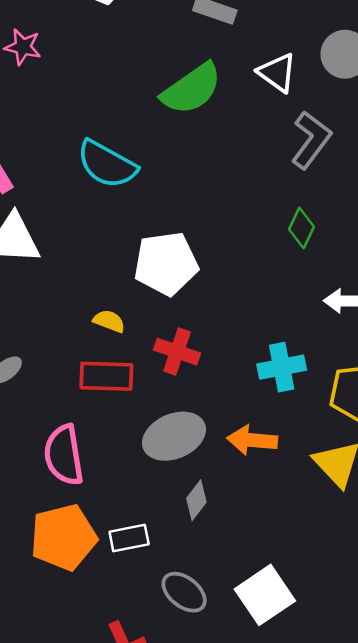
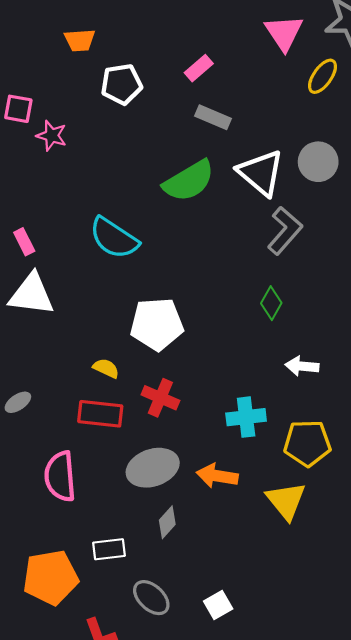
white triangle: (277, 73) -> (261, 173), size x1.4
orange pentagon: (64, 537) -> (51, 577), moved
white square: (265, 595) -> (218, 605), size x0.6

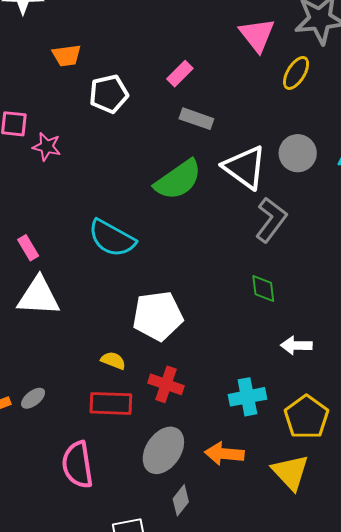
green diamond: (271, 303) -> (263, 289), turned -32
yellow pentagon: (307, 443) -> (306, 417), turned -30
gray ellipse: (153, 468) -> (163, 450), turned -33

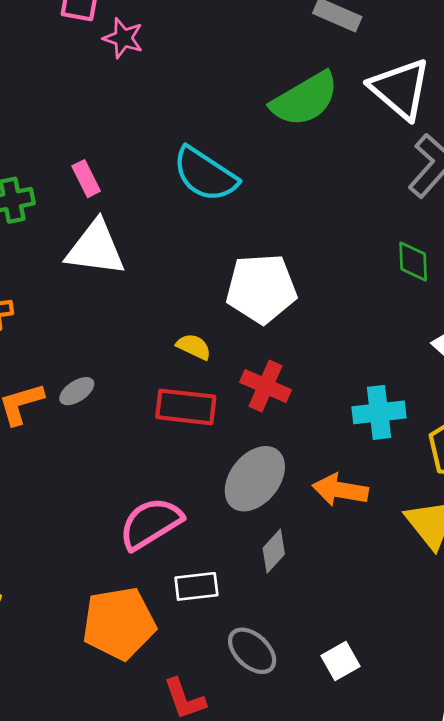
pink semicircle: (78, 465) -> (151, 523), moved, turned 63

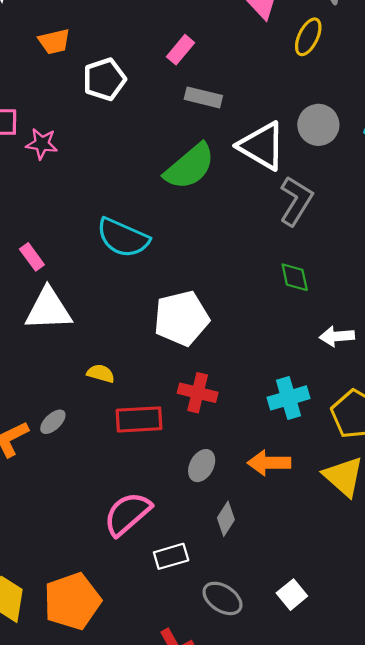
yellow semicircle: (194, 347) -> (101, 373), moved
gray ellipse: (255, 479) -> (202, 466), size x0.6
orange pentagon: (119, 623) -> (72, 601), moved

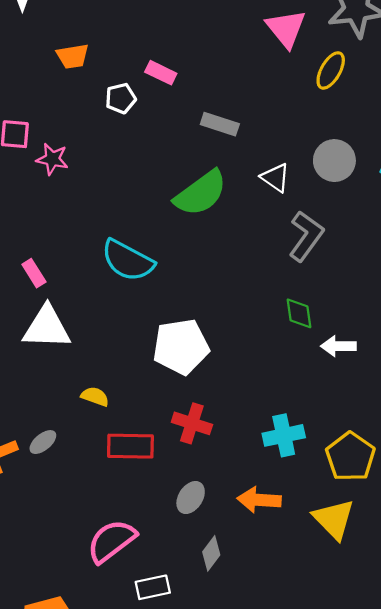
pink rectangle: (181, 50) -> (161, 73), moved, turned 72
white pentagon: (104, 79) -> (121, 98), size x0.7
white triangle: (262, 146) -> (275, 178), size x0.6
white arrow: (337, 336) -> (338, 346), moved

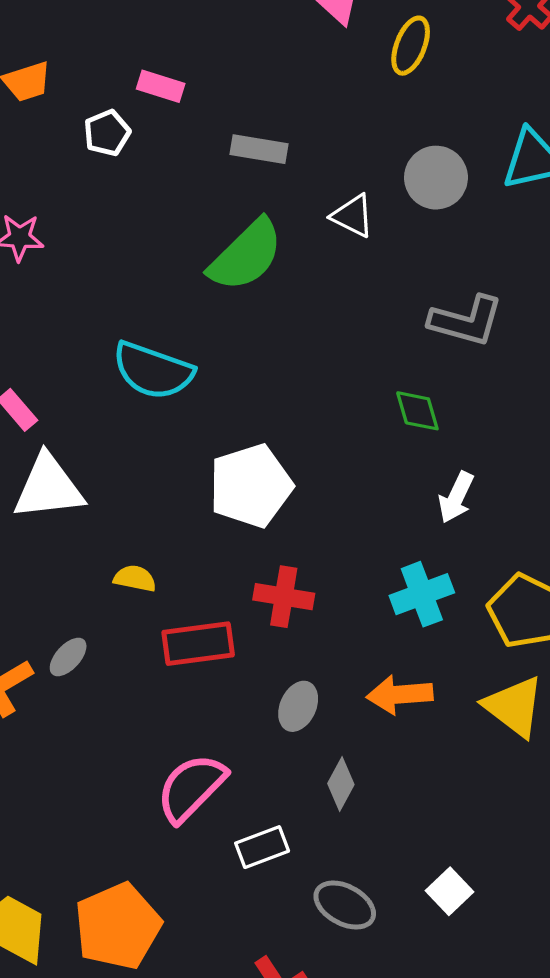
gray L-shape: (306, 236) -> (466, 321), moved, turned 78
white arrow: (338, 346) -> (456, 497), moved, turned -56

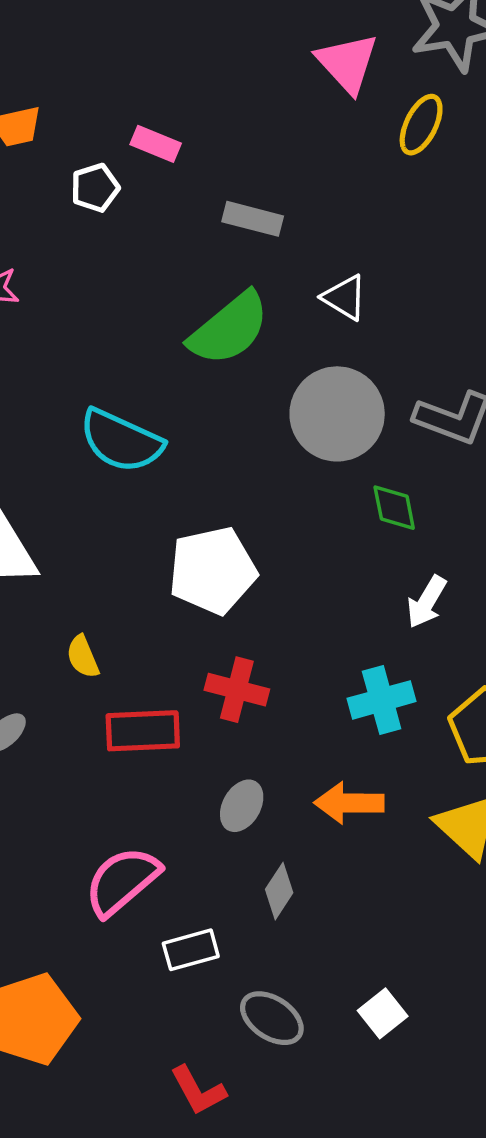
gray circle: (436, 178) -> (337, 414), moved, size x1.4
yellow semicircle: (135, 578) -> (83, 657), turned -129

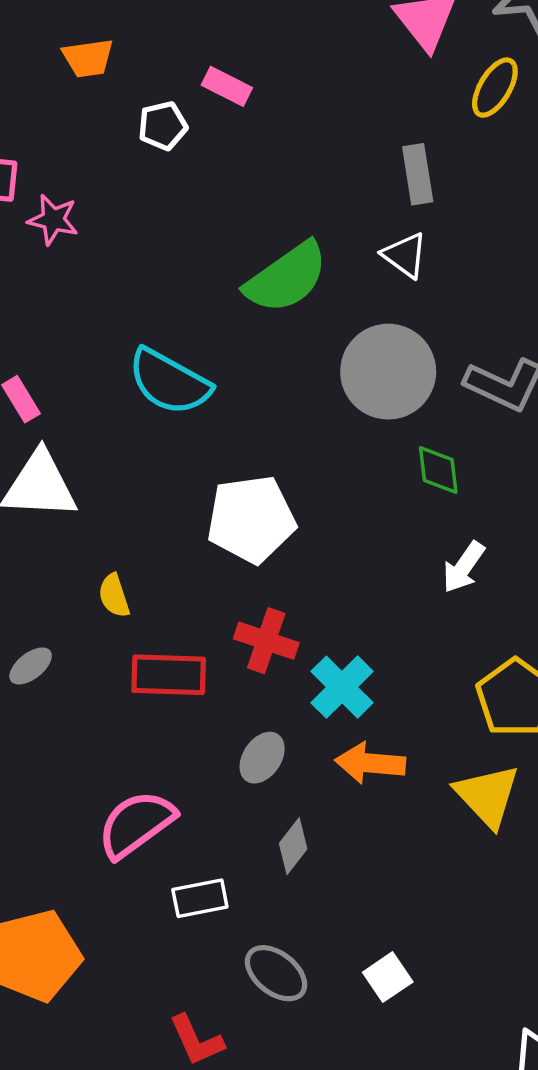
gray rectangle: (253, 219) -> (418, 174), moved, turned 62
cyan cross: (382, 700) -> (342, 687), moved, turned -34

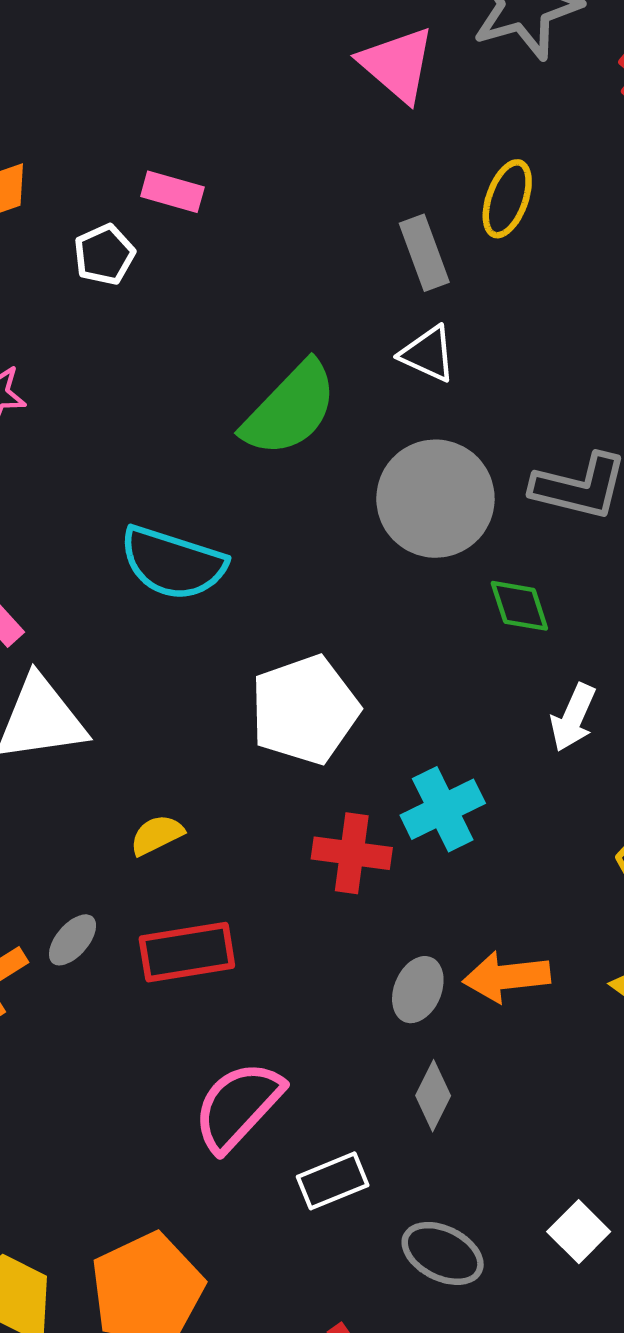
yellow ellipse: (495, 88) -> (507, 199), moved
yellow semicircle: (114, 596) -> (157, 835), turned 93
red rectangle: (169, 675) -> (187, 952), moved
cyan cross: (342, 687) -> (443, 809), moved, turned 30
gray ellipse: (262, 758) -> (418, 990), moved

